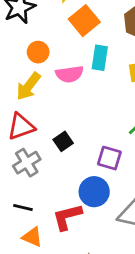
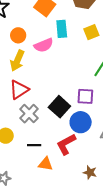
black square: (63, 141) -> (59, 107), moved, size x1.5

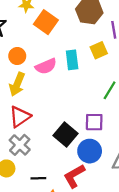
cyan rectangle: (62, 29) -> (72, 60), moved
gray cross: (29, 114) -> (20, 145), moved

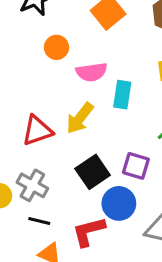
cyan rectangle: (72, 60) -> (122, 95), moved
yellow arrow: (17, 84) -> (80, 118), moved
gray cross: (20, 145) -> (32, 185), moved, turned -30

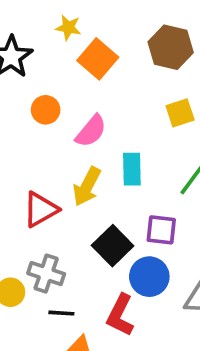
pink semicircle: (92, 72) -> (91, 131), turned -32
cyan rectangle: (122, 95) -> (132, 169), moved
red L-shape: (89, 232) -> (120, 315), turned -39

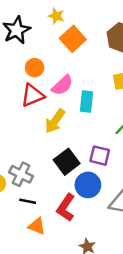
cyan rectangle: (132, 169) -> (87, 101), moved
red triangle: (40, 209) -> (33, 95), moved

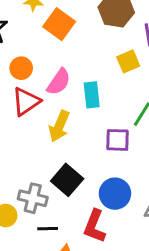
purple square: (100, 156) -> (117, 140), moved
black square: (67, 162) -> (67, 180), moved

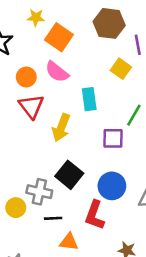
yellow square: (128, 61) -> (121, 69), turned -30
pink semicircle: (59, 82) -> (57, 72), moved, turned 95
red triangle: (26, 101) -> (31, 106), turned -32

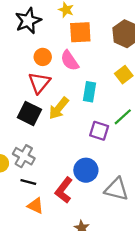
orange square: (59, 37) -> (80, 32), turned 35
black square: (69, 175) -> (29, 113), moved, turned -30

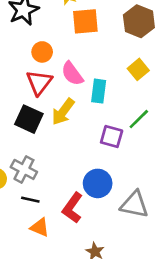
pink semicircle: (70, 61) -> (72, 74), moved

